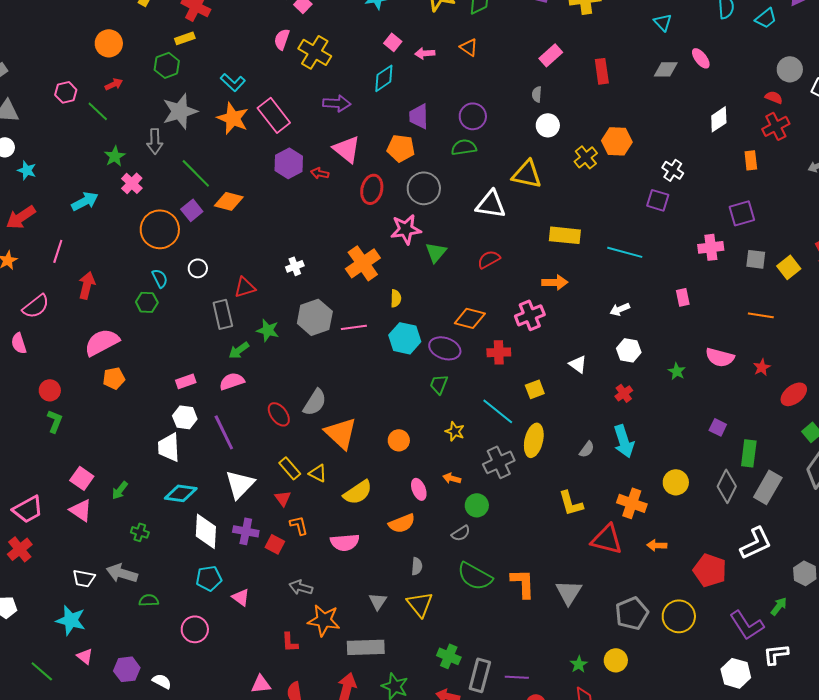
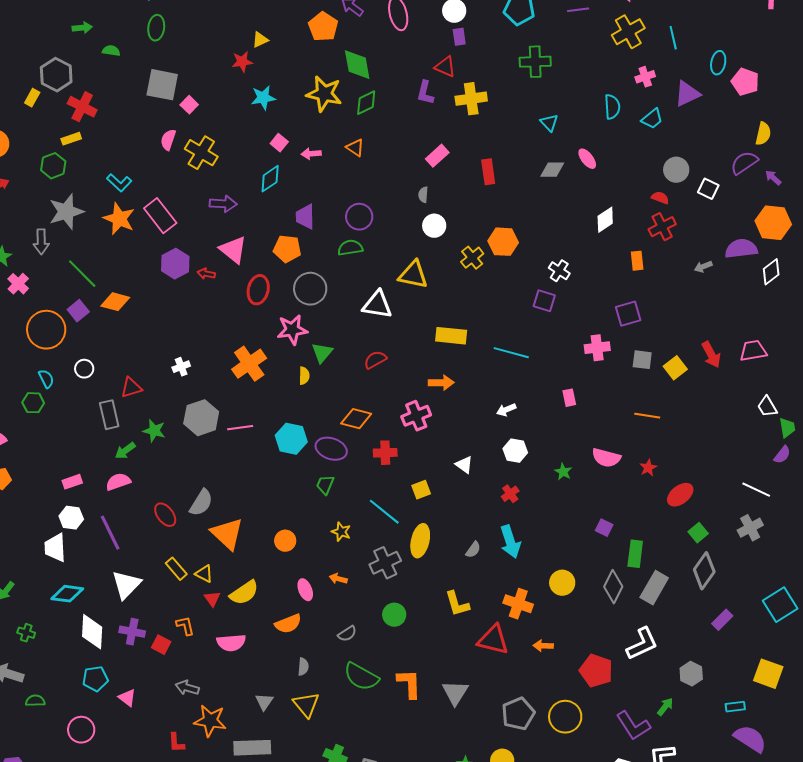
yellow semicircle: (396, 298) -> (304, 376), moved
red triangle: (283, 498) -> (212, 599), moved
green circle: (477, 505) -> (394, 615), moved

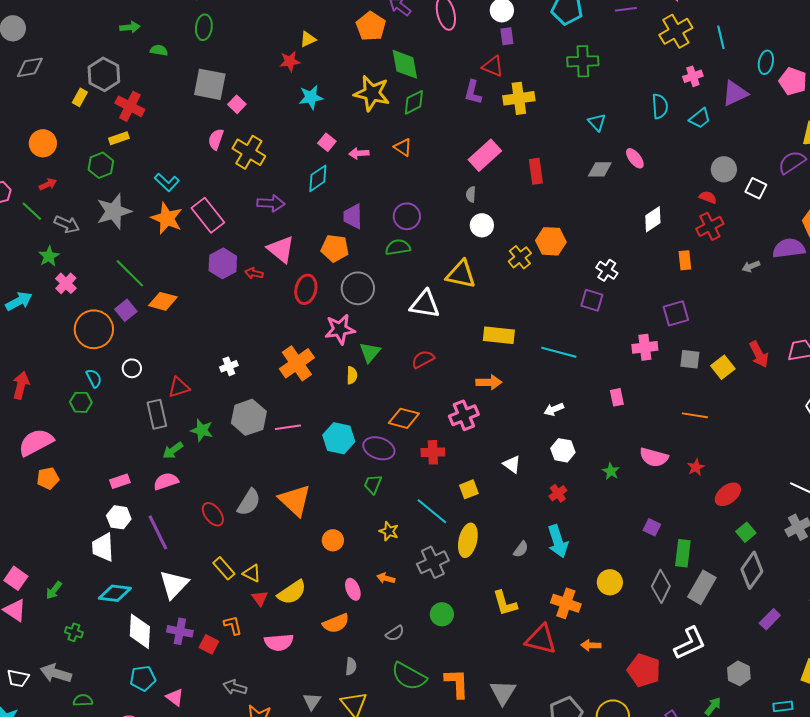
pink rectangle: (437, 156) -> (485, 155), size x1.4
gray arrow: (41, 242) -> (67, 224), moved, turned -65
orange triangle: (227, 534) -> (295, 500), moved

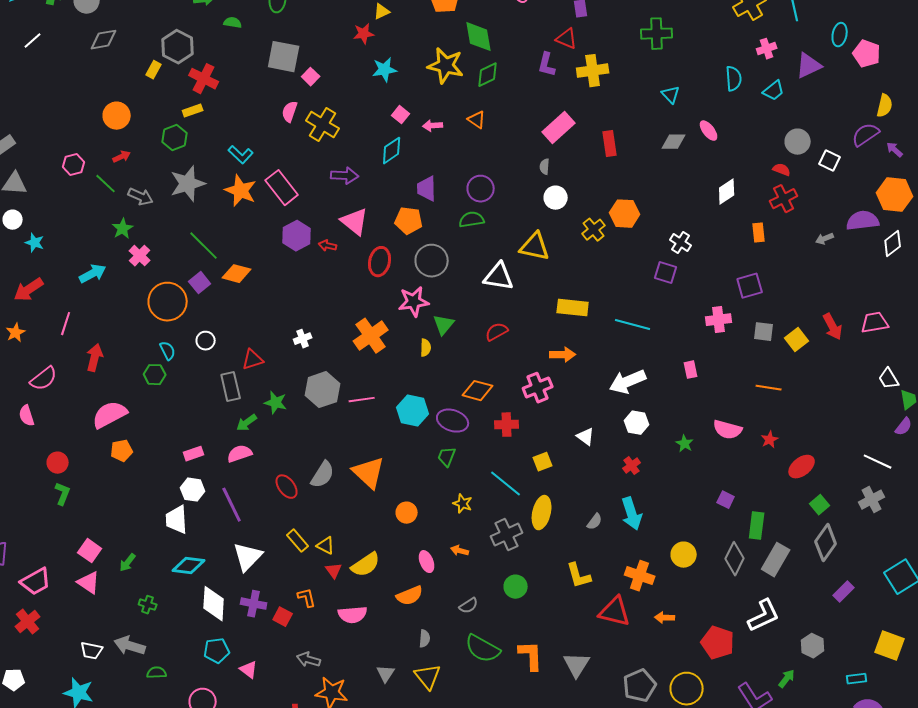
white arrow: (554, 409) -> (628, 382), size x1.8

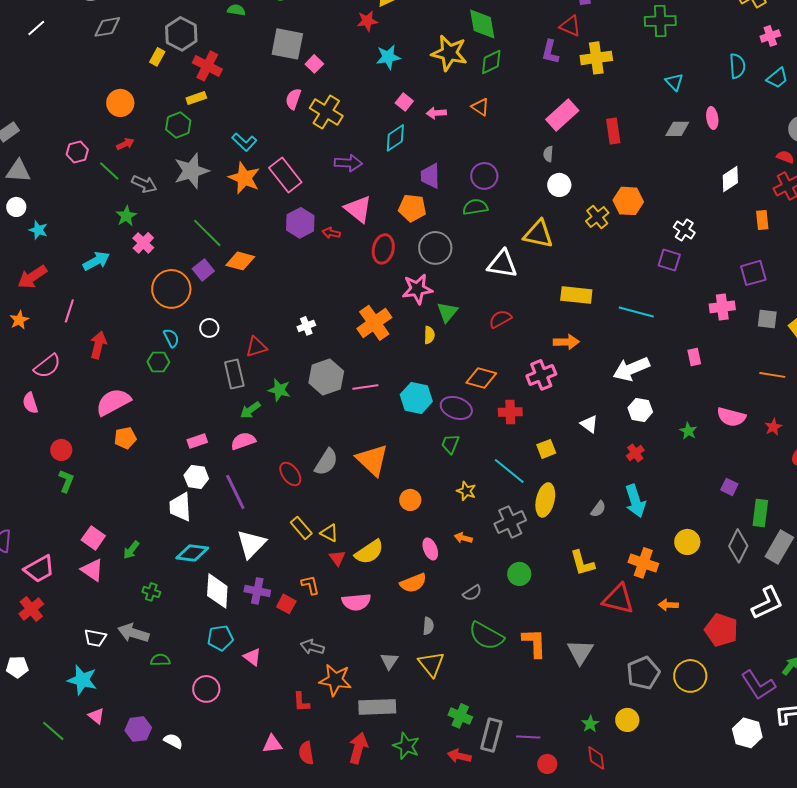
pink ellipse: (709, 131) -> (712, 118), turned 30

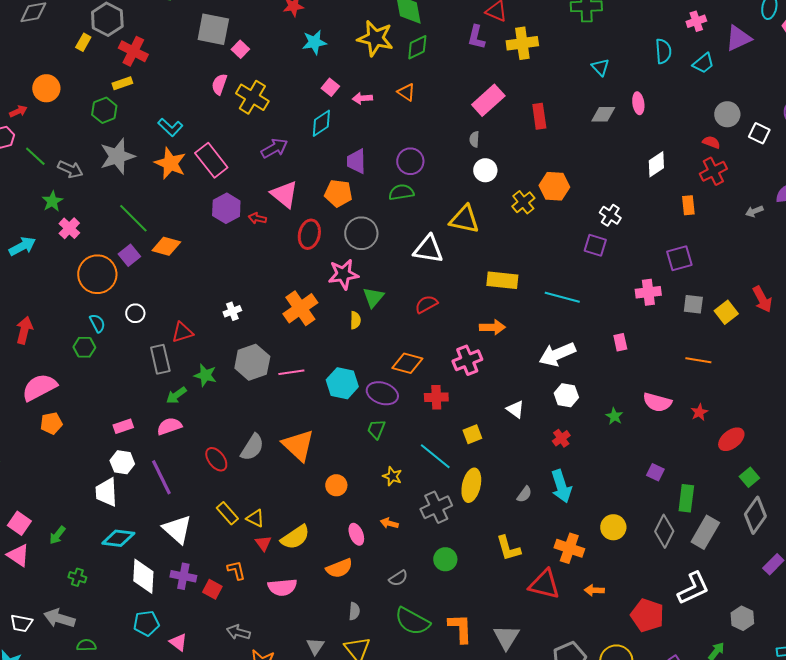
red arrow: (125, 144) -> (18, 111), moved
purple arrow: (348, 163) -> (274, 148), turned -32
white triangle: (251, 544) -> (177, 529), turned -32

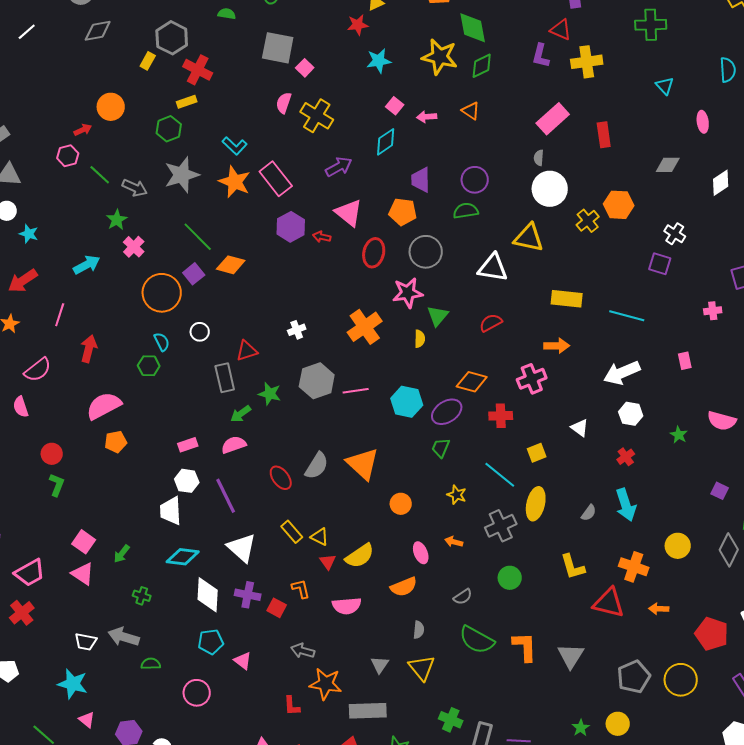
gray diamond: (603, 114) -> (668, 165), moved
white circle: (485, 170) -> (550, 189), size x1.5
pink cross: (648, 292) -> (713, 311), size x0.7
purple ellipse: (382, 393) -> (447, 412), turned -52

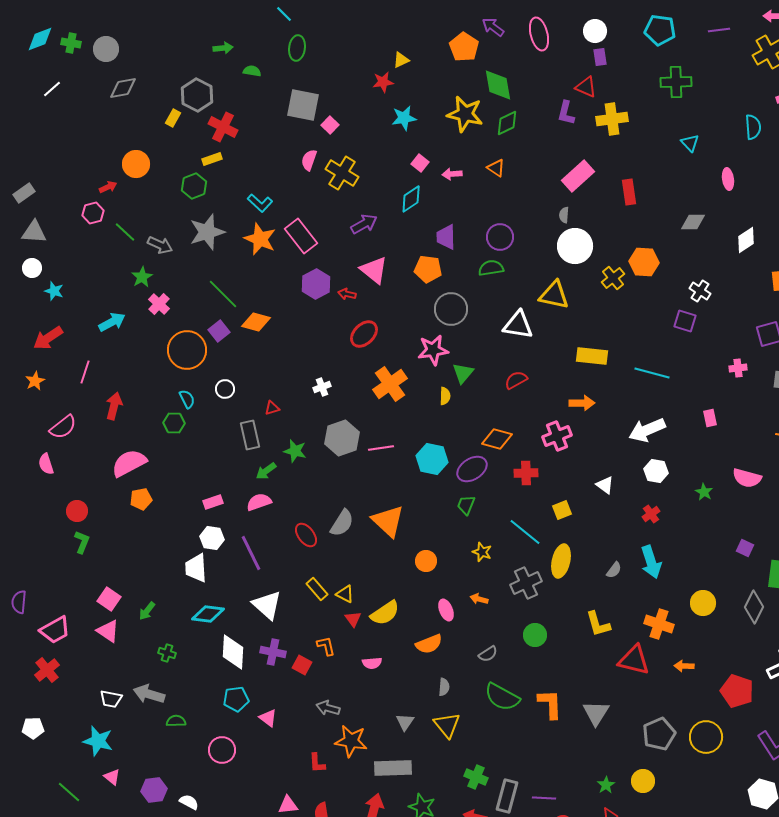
red ellipse: (374, 253) -> (364, 334), moved, turned 32
red triangle: (247, 351) -> (272, 408), size x0.7
pink semicircle: (347, 606) -> (372, 663), size x0.7

